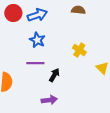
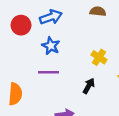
red circle: (13, 13) -> (21, 25), moved
black arrow: (54, 75) -> (89, 86), moved

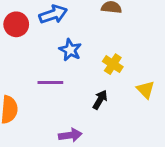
blue star: (51, 46) -> (70, 50), moved

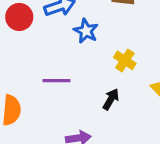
blue star: (70, 50) -> (86, 31), moved

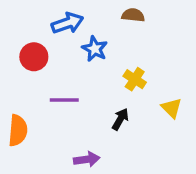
red circle: (19, 17) -> (34, 57), moved

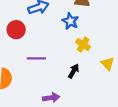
blue star: (95, 49) -> (70, 21), moved

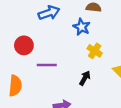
red circle: (16, 30) -> (24, 45), moved

